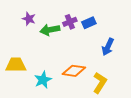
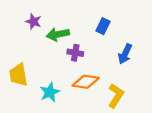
purple cross: (70, 22) -> (75, 53), moved, turned 32
blue rectangle: (89, 23) -> (103, 26), turned -40
yellow trapezoid: (16, 65) -> (19, 75), turned -100

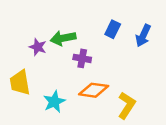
purple star: (34, 22) -> (38, 47), moved
blue arrow: (125, 54) -> (143, 36), moved

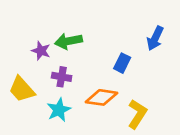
blue rectangle: (113, 29) -> (122, 63), moved
purple cross: (82, 58) -> (62, 77), moved
yellow trapezoid: (20, 83) -> (22, 89), turned -32

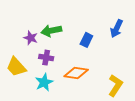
blue rectangle: (122, 63) -> (86, 40), moved
yellow L-shape: (137, 114) -> (115, 85), moved

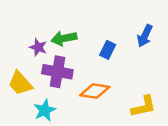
purple cross: (46, 58) -> (57, 72), size x1.6
cyan star: (44, 82) -> (45, 110), moved
yellow L-shape: (115, 85) -> (144, 106), turned 45

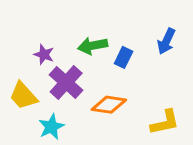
green arrow: (64, 38) -> (93, 46), moved
purple cross: (57, 72) -> (66, 83), turned 32

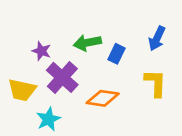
yellow trapezoid: (23, 96) -> (22, 90), turned -36
yellow L-shape: (165, 122) -> (156, 83), moved, turned -76

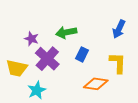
blue rectangle: (117, 54) -> (82, 54), moved
orange diamond: (103, 98) -> (96, 84), moved

